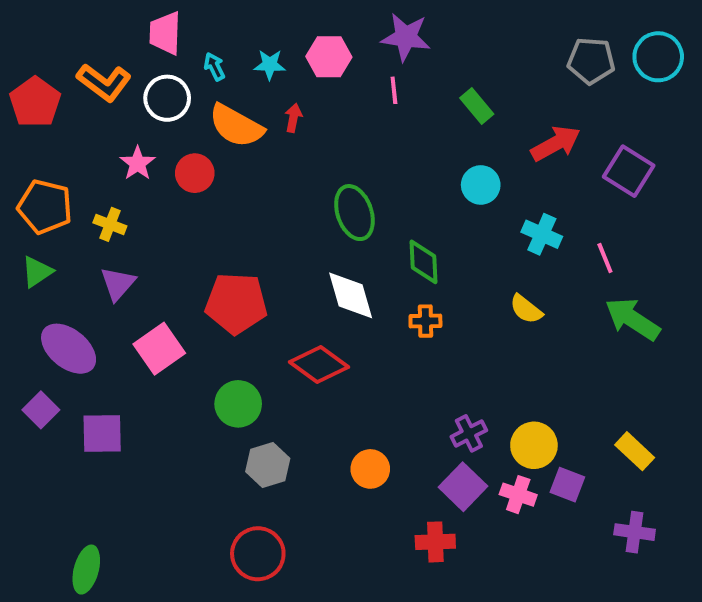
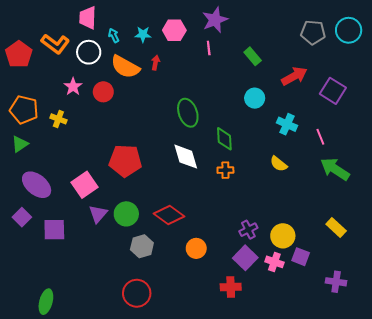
purple star: (406, 37) -> (215, 20), turned -30
purple triangle: (118, 284) -> (98, 214), moved
red diamond: (319, 364) -> (169, 215), moved
yellow rectangle: (635, 451) -> (336, 228), moved

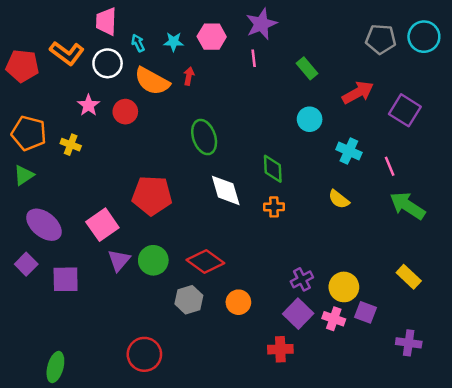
red pentagon: (19, 54) -> (22, 66), turned -30
green ellipse: (188, 113) -> (204, 137), moved
gray hexagon: (142, 246) -> (189, 300), moved
red circle: (137, 293) -> (144, 354), moved

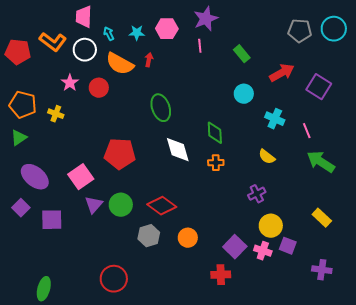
purple cross: (302, 279) -> (257, 194), moved

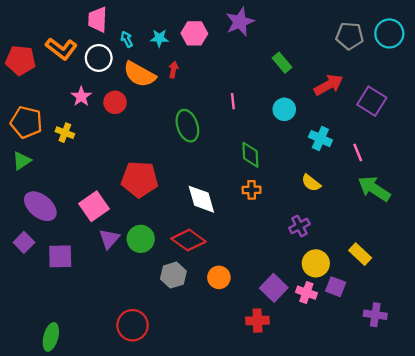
pink line: (200, 46) -> (233, 101), moved
white diamond: (178, 150) -> (201, 199), moved
yellow rectangle: (322, 218) -> (360, 254), moved

